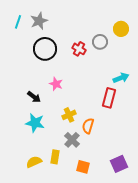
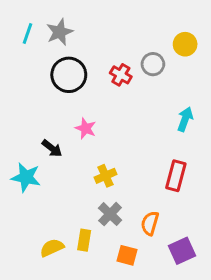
cyan arrow: (121, 78) -> (185, 119), turned -49
red rectangle: (109, 98) -> (176, 176), moved
cyan star: (35, 123) -> (26, 177), moved
orange semicircle: (88, 126) -> (150, 223), moved

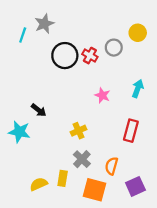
cyan line: (27, 34) -> (23, 35), moved
black circle: (69, 75) -> (65, 56), moved
pink star: (86, 128) -> (102, 95), moved
orange square: (127, 255) -> (94, 190), size x1.5

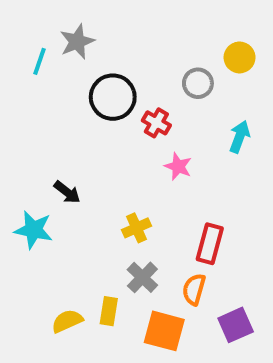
red cross: (90, 56) -> (156, 123), moved
cyan arrow: (138, 89) -> (240, 137), moved
red rectangle: (131, 131) -> (210, 244), moved

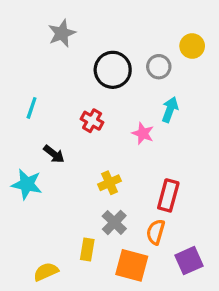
cyan line: (39, 61) -> (32, 108), moved
black circle: (113, 97) -> (113, 70), moved
red cross: (156, 123) -> (92, 121), moved
cyan arrow: (240, 137) -> (170, 110), moved
yellow semicircle: (67, 321) -> (46, 272), moved

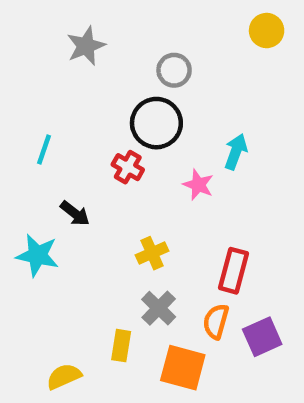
yellow circle: (192, 46) -> (267, 31), moved
gray circle: (159, 67) -> (174, 70), moved
black circle: (113, 70) -> (156, 123), moved
purple square: (189, 261) -> (262, 337), moved

